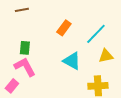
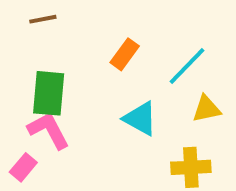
green rectangle: (25, 48) -> (49, 93), size x1.6

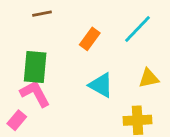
brown line: (43, 19) -> (42, 14), moved
cyan line: (187, 66) -> (137, 29), moved

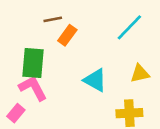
brown line: (42, 14) -> (53, 19), moved
orange rectangle: (90, 39) -> (67, 35), moved

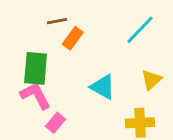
yellow triangle: (140, 74) -> (151, 80), turned -30
pink rectangle: (16, 113) -> (56, 123), moved

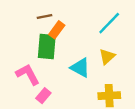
green rectangle: (36, 68) -> (47, 47), moved
yellow triangle: (151, 80) -> (107, 57), moved

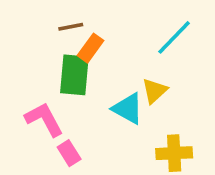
yellow triangle: (107, 57) -> (155, 91), moved
pink rectangle: (43, 96) -> (69, 153), turned -72

